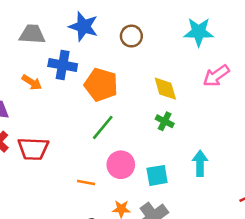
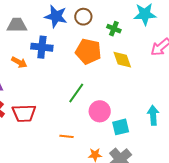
brown circle: (131, 36) -> (83, 17), moved
orange pentagon: (101, 85) -> (88, 51), moved
green cross: (165, 121) -> (114, 29), moved
pink circle: (121, 165) -> (100, 111), moved

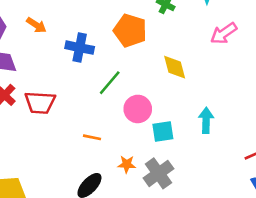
blue cross: (42, 47) -> (80, 48), moved
yellow diamond: (122, 60) -> (175, 67), moved
orange arrow: (19, 62) -> (36, 25), moved

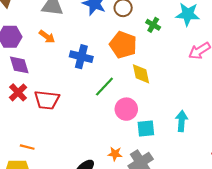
yellow diamond: (175, 67) -> (141, 74), moved
orange line: (92, 137) -> (27, 147), moved

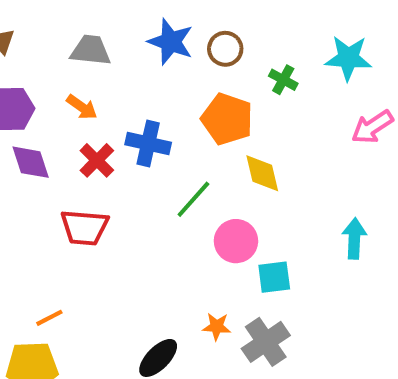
red cross: (18, 92) -> (97, 160), moved
cyan arrow: (182, 121) -> (354, 238), moved
orange line: (27, 147) -> (49, 318), turned -40

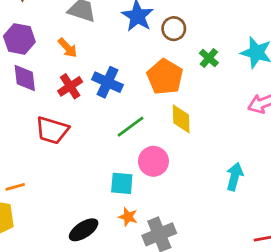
cyan square: (274, 277) -> (122, 183), moved

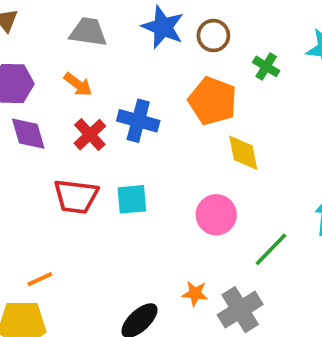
green line: (130, 127) -> (271, 249), moved
cyan square: (122, 183) -> (132, 199), moved

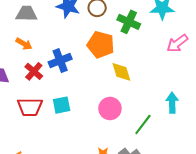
green cross: (266, 66) -> (129, 22), size x1.5
blue cross: (138, 121) -> (60, 61), turned -30

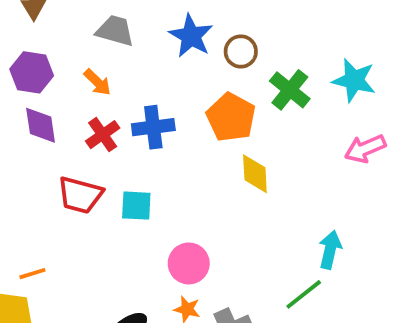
pink circle: (110, 108) -> (189, 263), moved
green line: (143, 125) -> (304, 294), moved

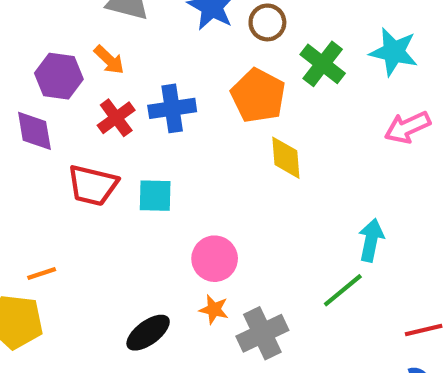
purple hexagon: (32, 72) -> (59, 76), moved
purple diamond: (41, 125) -> (34, 131), moved

